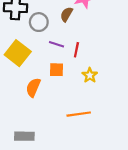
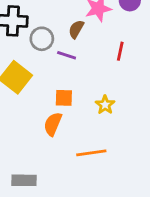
purple line: (57, 44) -> (67, 55), moved
red line: (76, 50) -> (120, 51), moved
orange semicircle: (33, 87) -> (53, 124), moved

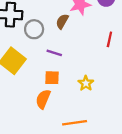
red line: (120, 51) -> (109, 39), moved
purple line: (67, 55) -> (54, 53), moved

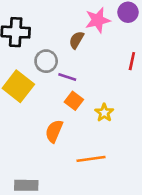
gray circle: (34, 29) -> (46, 61), moved
orange square: (52, 78) -> (74, 101), moved, turned 35

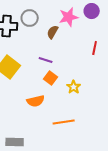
gray circle: (46, 61) -> (30, 18), moved
orange semicircle: (54, 131) -> (36, 101), turned -126

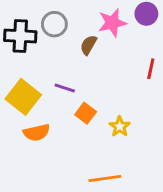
purple line: (46, 60) -> (65, 88), moved
orange semicircle: (36, 101) -> (37, 132), moved

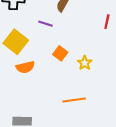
purple line: (65, 88) -> (45, 24), moved

